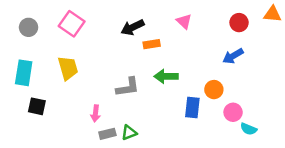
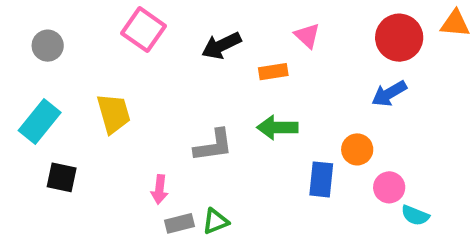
red circle: (239, 23) -> (399, 38), size x1.5
pink square: (72, 24) -> (144, 30), moved
orange rectangle: (152, 44) -> (273, 72), moved
cyan rectangle: (24, 73) -> (40, 121), turned 30

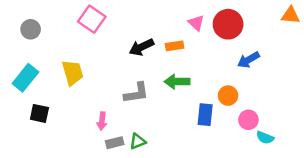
red circle: (399, 38) -> (228, 24), moved
black arrow: (221, 46) -> (141, 47), moved

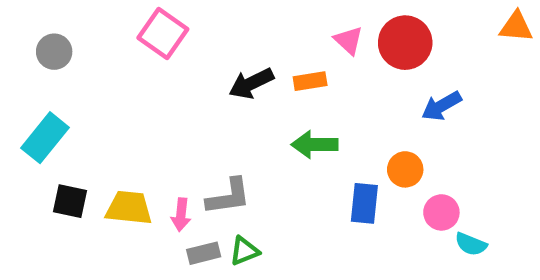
yellow trapezoid: (73, 73) -> (129, 208), moved, turned -68
gray L-shape: (136, 93) -> (229, 197), moved

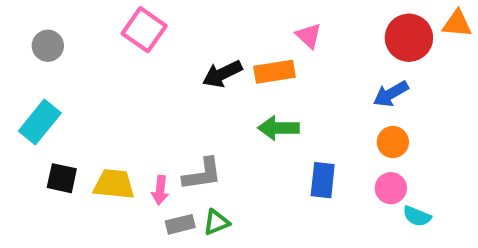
red circle: (405, 43) -> (409, 38), moved
orange rectangle: (310, 81) -> (274, 72), size x1.4
orange circle: (405, 169) -> (393, 142), moved

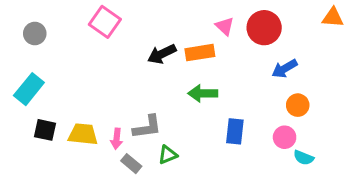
red circle: (409, 38) -> (264, 28), moved
orange circle: (393, 142) -> (298, 105), moved
green triangle: (216, 222) -> (168, 155), moved
gray rectangle: (180, 224) -> (131, 164), turned 54

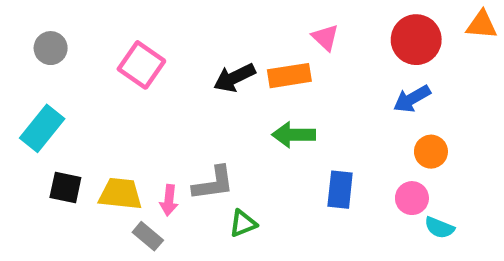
pink square: (105, 22) -> (141, 65), moved
red circle: (264, 28) -> (416, 40), moved
gray rectangle: (131, 164) -> (148, 236), moved

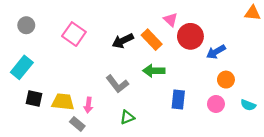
red circle: (416, 40) -> (190, 36), moved
orange rectangle: (289, 76) -> (152, 40), turned 55
gray L-shape: (213, 183) -> (117, 84), moved, turned 60
cyan semicircle: (439, 228) -> (248, 105), moved

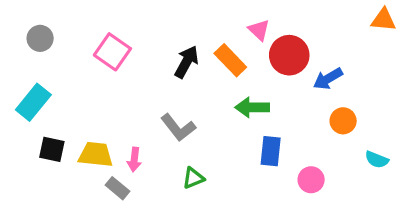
black arrow: (123, 41) -> (187, 62), turned 145
green arrow: (154, 71) -> (252, 107), moved
pink circle: (216, 104) -> (311, 180), moved

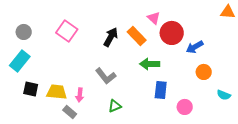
gray circle: (40, 38) -> (24, 32), moved

